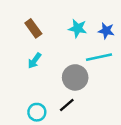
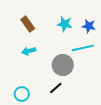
cyan arrow: (34, 61) -> (29, 51), turned 40
cyan circle: (37, 112) -> (22, 94), moved

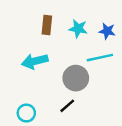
brown rectangle: (28, 24) -> (47, 25), moved, turned 42
cyan arrow: (29, 51) -> (35, 61), size x1.5

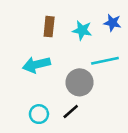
blue star: (107, 31) -> (112, 23), moved
cyan circle: (26, 113) -> (39, 114), moved

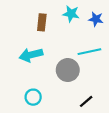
cyan star: (82, 30) -> (71, 14), moved
black line: (71, 112) -> (86, 101), moved

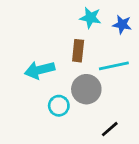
brown rectangle: (42, 22) -> (78, 51), moved
cyan circle: (33, 97) -> (59, 106), moved

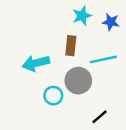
cyan star: (90, 18) -> (82, 16), turned -30

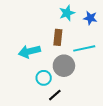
black line: (99, 117) -> (55, 95), moved

